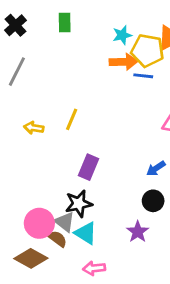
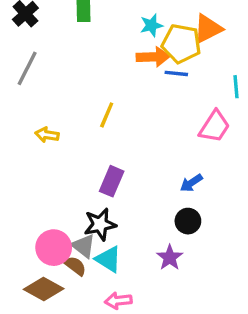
yellow line: (72, 119) -> (107, 115), moved

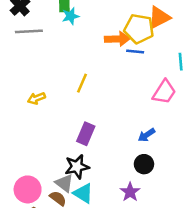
cyan star: (151, 25) -> (71, 16), moved
gray line: (27, 68) -> (29, 31), moved, turned 60
yellow arrow: (47, 135) -> (36, 98), turned -30
pink circle: (54, 248) -> (28, 189), moved

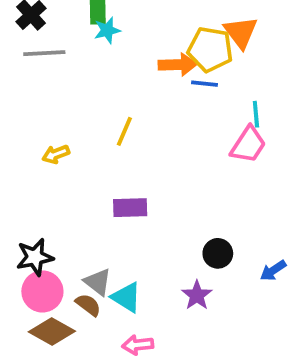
orange triangle: (159, 17) -> (241, 32), turned -40
cyan line: (181, 62) -> (256, 114), moved
purple rectangle: (86, 134) -> (130, 208), turned 65
blue arrow: (147, 135) -> (273, 271), moved
black star: (77, 167) -> (35, 257), moved

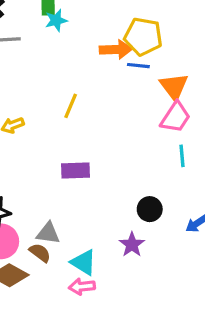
orange triangle: (241, 32) -> (174, 87), moved
cyan line: (256, 114) -> (182, 156), moved
gray triangle: (98, 282) -> (48, 233), turned -30
cyan triangle: (126, 297) -> (84, 262), moved

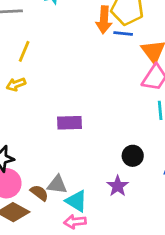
orange arrow: (116, 49) -> (104, 20), turned 96
yellow line: (71, 106) -> (24, 51), moved
gray triangle: (48, 233) -> (57, 185), moved

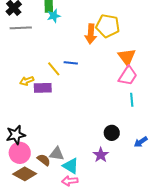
blue line: (123, 34) -> (71, 63), moved
yellow line: (24, 51) -> (54, 69), moved, turned -63
purple rectangle: (70, 123) -> (43, 88), moved

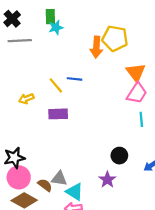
purple rectangle: (43, 88) -> (58, 114), moved

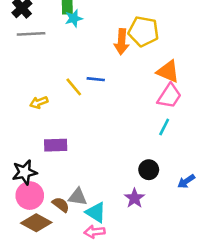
orange triangle: (136, 72) -> (168, 71), turned -30
purple rectangle: (58, 114) -> (56, 145), moved
cyan line: (141, 119) -> (164, 127), moved, turned 32

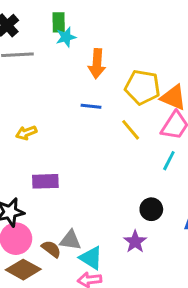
yellow pentagon: (144, 31) -> (142, 87), moved
orange arrow: (122, 42) -> (97, 64), moved
yellow line: (74, 87) -> (131, 130), moved

